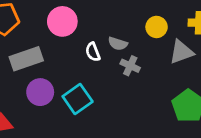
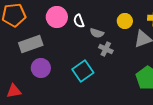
white semicircle: (93, 52) -> (79, 21), moved
cyan square: (78, 99) -> (83, 71), moved

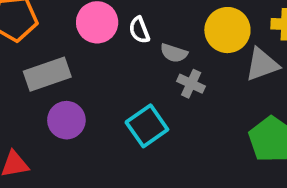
yellow circle: (125, 21) -> (227, 30), size x1.5

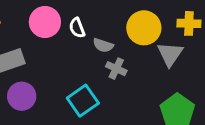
gray triangle: (262, 65) -> (170, 54), turned -36

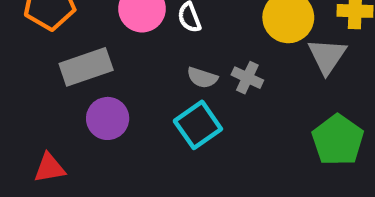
gray semicircle: (103, 45) -> (202, 78), moved

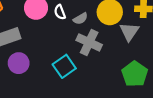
gray semicircle: (202, 78) -> (80, 19), moved, turned -48
gray cross: (247, 78) -> (89, 42), size x1.6

